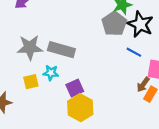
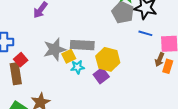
yellow square: (31, 82) -> (69, 56), moved
yellow hexagon: (80, 108) -> (108, 59), moved

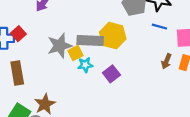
yellow hexagon: (108, 59) -> (113, 36), moved
brown arrow: (160, 59) -> (166, 61), moved
red square: (21, 60) -> (18, 34), moved

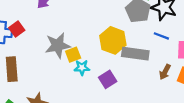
gray rectangle: (90, 41) -> (135, 54), moved

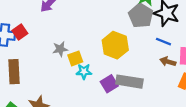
gray star: (58, 45) -> (60, 49), size x0.6
gray rectangle: (135, 54) -> (129, 82), moved
brown arrow: (165, 72) -> (168, 62), moved, turned 77

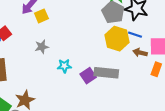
yellow hexagon: (115, 45) -> (117, 39), moved
yellow square: (75, 58) -> (41, 16), moved

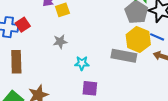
gray rectangle: (106, 73) -> (124, 56), moved
purple square: (88, 76) -> (90, 88), moved, turned 35

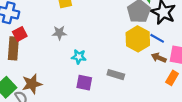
red square: (23, 25) -> (20, 34), moved
gray rectangle: (124, 56) -> (116, 75), moved, size x0.7

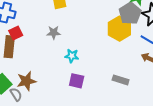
yellow hexagon: (138, 39) -> (119, 29), moved
gray rectangle: (116, 75) -> (121, 80), moved

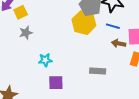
gray star: (54, 33) -> (26, 33), moved

